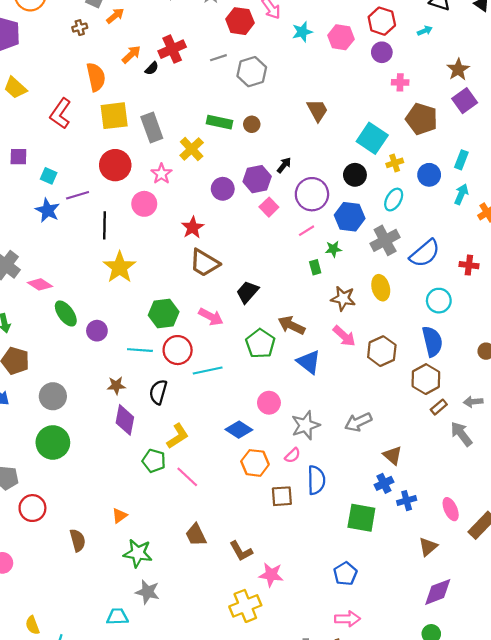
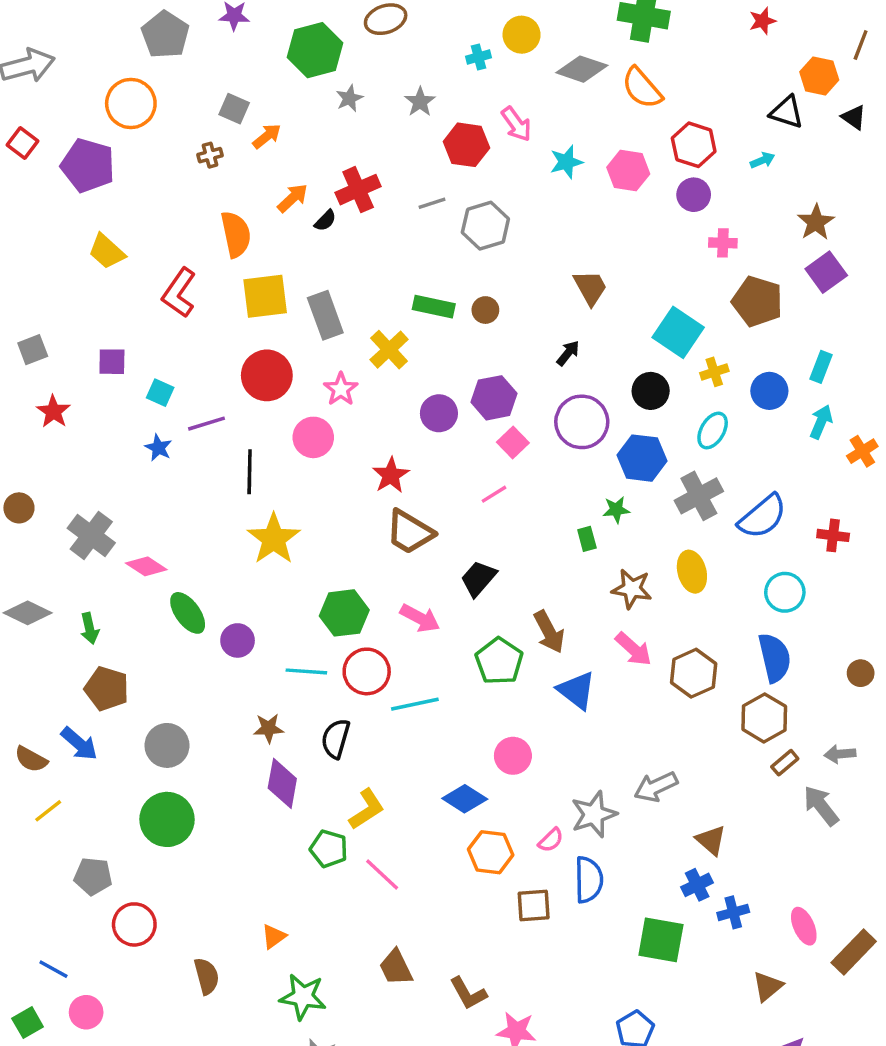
black arrow: (284, 165) -> (568, 353), moved
blue star: (47, 210) -> (158, 448), size x0.7
pink line: (307, 231) -> (494, 494), moved
brown arrow: (292, 325) -> (549, 632), turned -144
gray star: (305, 425) -> (594, 814), moved

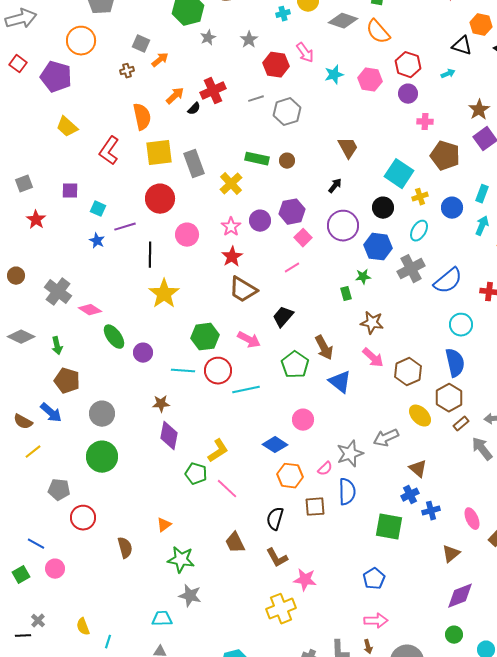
pink star: (341, 389) -> (231, 227), moved
yellow ellipse: (692, 572) -> (420, 416), moved, turned -30
black semicircle: (336, 739) -> (275, 519), moved

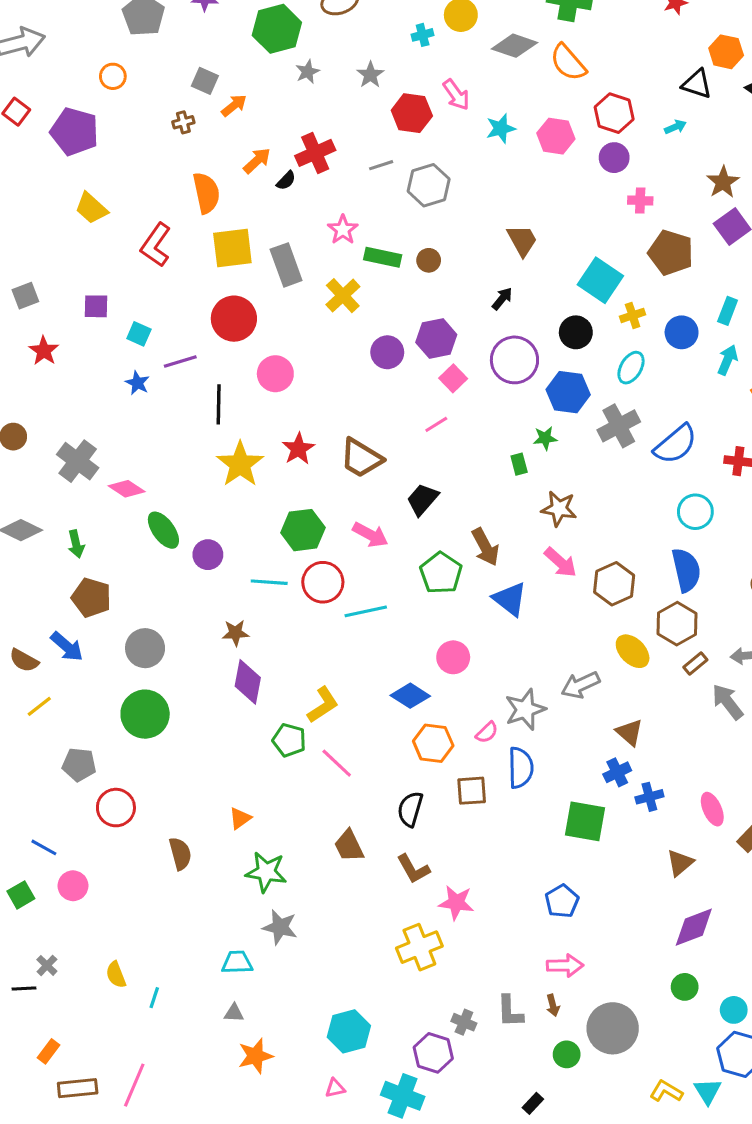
orange circle: (81, 41) -> (113, 76), size x0.6
pink star: (231, 227) -> (343, 230), moved
red star: (232, 257) -> (298, 449), moved

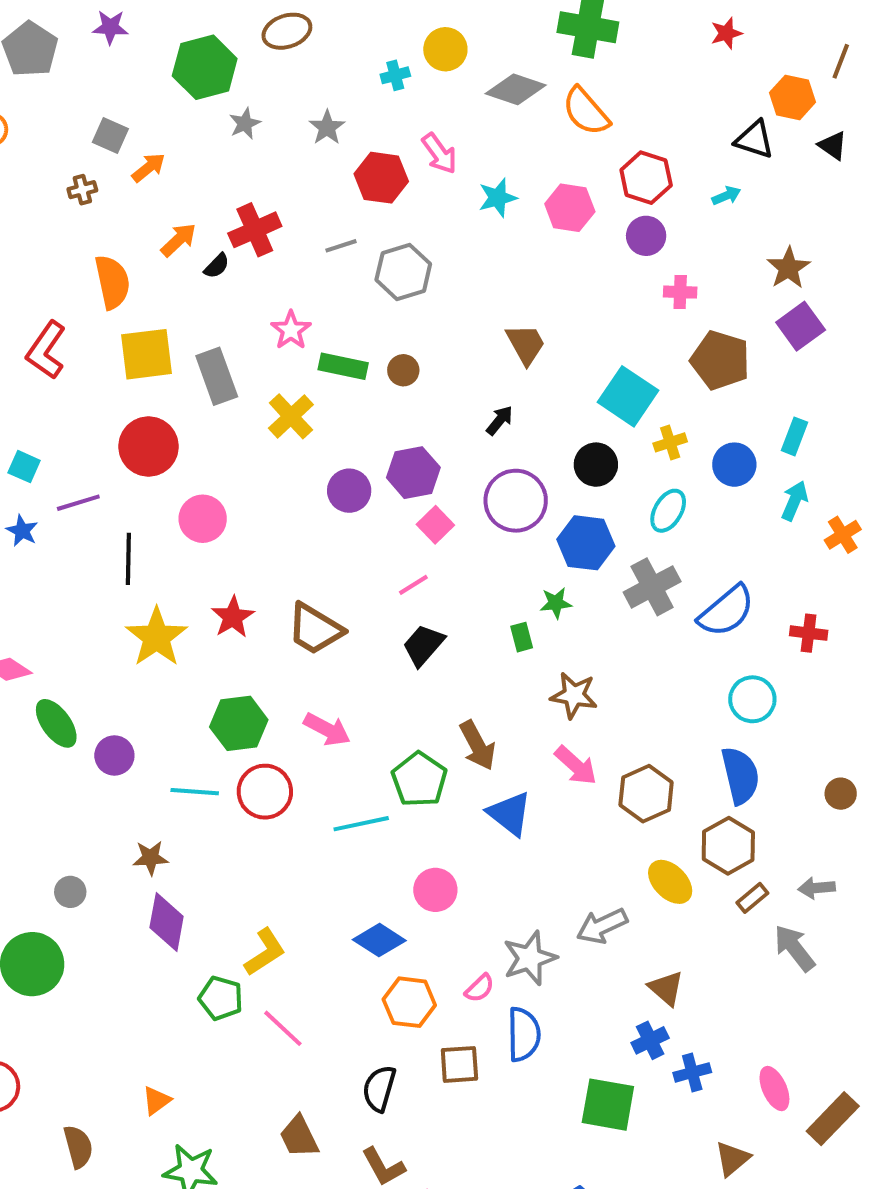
black trapezoid: (423, 499) -> (423, 645), moved
cyan line: (366, 611) -> (361, 824), moved
gray circle: (145, 648) -> (70, 892), moved, size x0.6

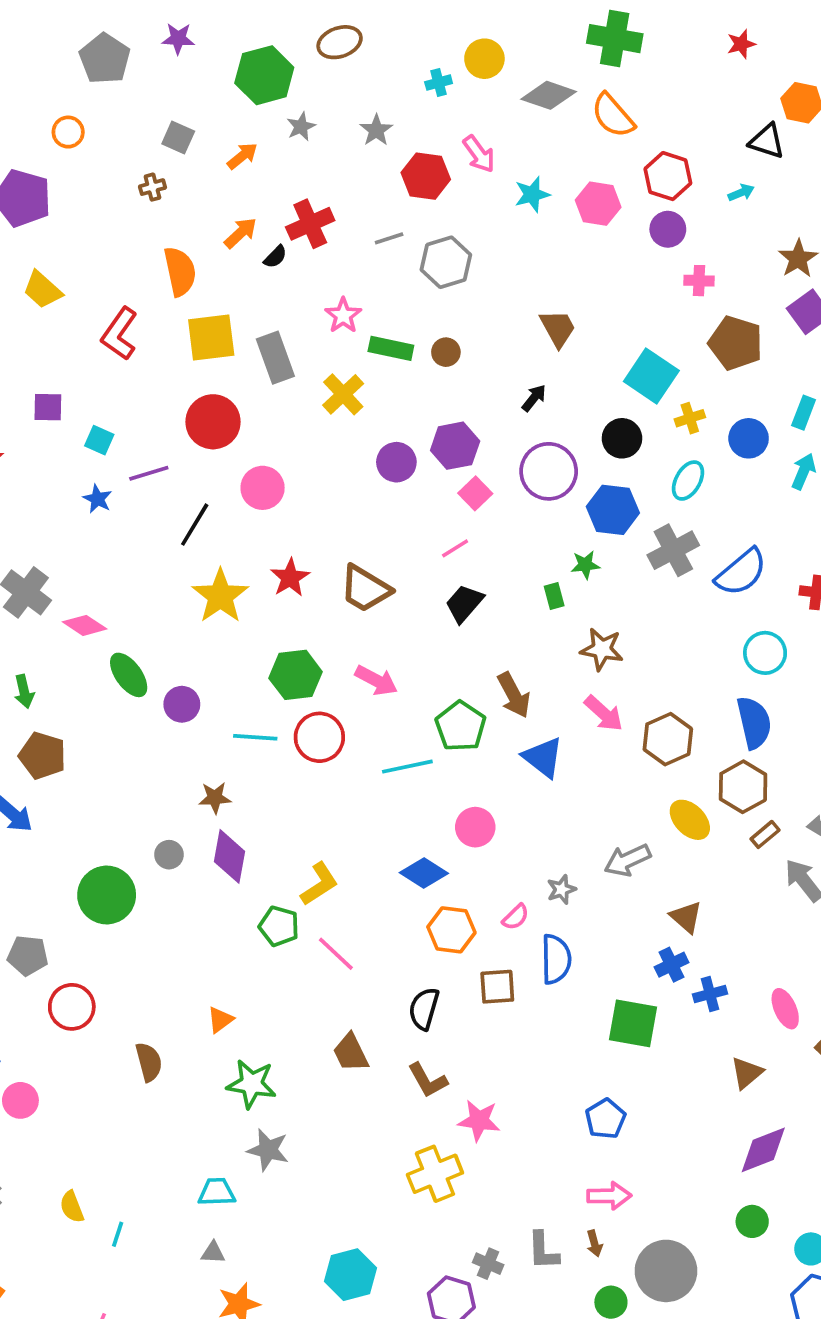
orange arrow: (148, 168) -> (242, 156), moved
black line: (128, 559) -> (195, 525), turned 30
gray circle: (70, 892) -> (169, 855), moved
gray star: (530, 958) -> (561, 889), size x0.6

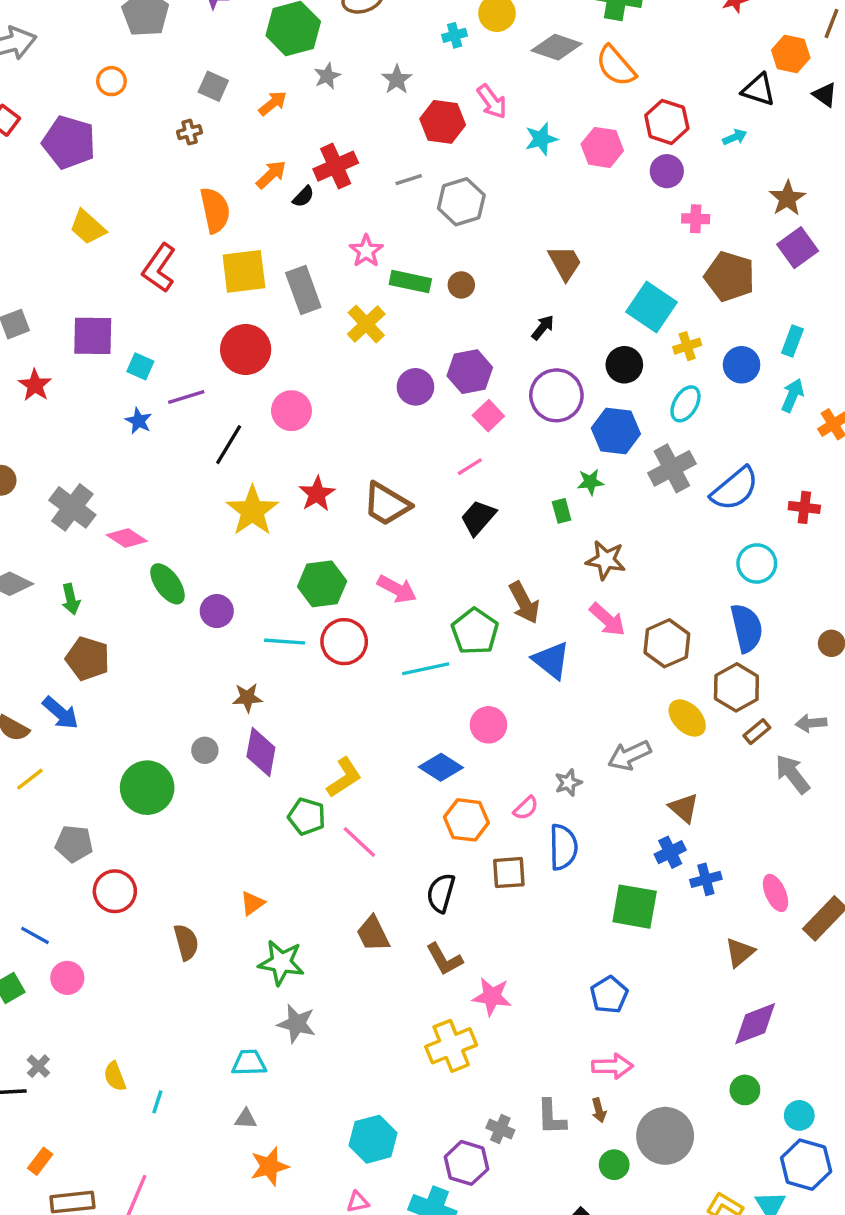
purple square: (48, 407) -> (93, 336), size x1.5

